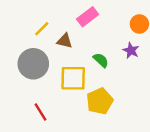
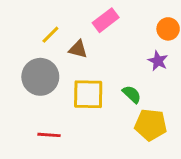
green semicircle: (101, 60) -> (132, 94), moved
yellow pentagon: (100, 101) -> (151, 125), moved, turned 30
red line: (41, 112) -> (49, 135), turned -54

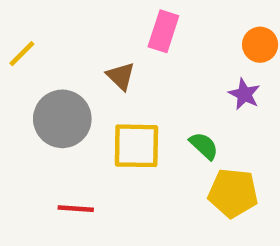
pink rectangle: (106, 20) -> (163, 31), turned -35
yellow line: (50, 35) -> (22, 54), moved
brown triangle: (78, 49) -> (121, 76), turned 30

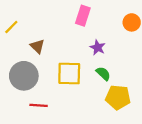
brown triangle: (121, 76) -> (37, 46), moved
purple star: (244, 94) -> (98, 47), moved
gray circle: (62, 119) -> (24, 76), moved

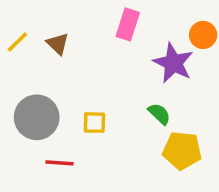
brown triangle: (37, 46) -> (58, 44), moved
purple star: (98, 47) -> (173, 63), moved, size x1.6
yellow square: (69, 74) -> (94, 123), moved, size x0.6

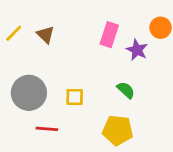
pink rectangle: (128, 24) -> (109, 35), moved
purple star: (173, 63) -> (137, 50), size x0.7
yellow pentagon: (182, 151) -> (118, 130), moved

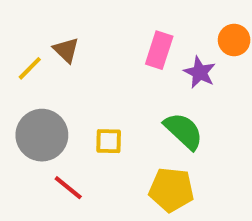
yellow line: (14, 33) -> (30, 68), moved
green semicircle: (126, 90) -> (183, 131), size x1.5
red line: (47, 129) -> (68, 188), turned 35

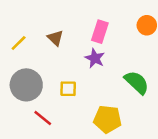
brown triangle: (66, 50) -> (55, 38), moved
purple star: (200, 72) -> (95, 58), moved
green semicircle: (183, 131) -> (137, 82), moved

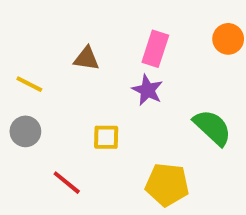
brown triangle: (55, 38) -> (86, 59), turned -36
yellow line: (19, 43) -> (29, 84), moved, turned 72
gray circle: (26, 85) -> (25, 131), moved, size x0.6

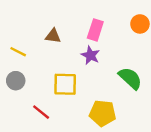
yellow square: (106, 137) -> (65, 84), size x1.5

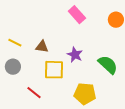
pink rectangle: (95, 30) -> (77, 15), moved, turned -60
brown triangle: (53, 36) -> (42, 47), moved
purple star: (90, 55) -> (75, 55), moved

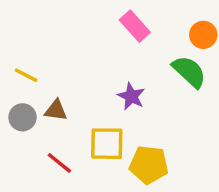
brown triangle: (42, 47) -> (56, 110), moved
green semicircle: (108, 65) -> (189, 72), moved
yellow square: (54, 70) -> (107, 144), moved

